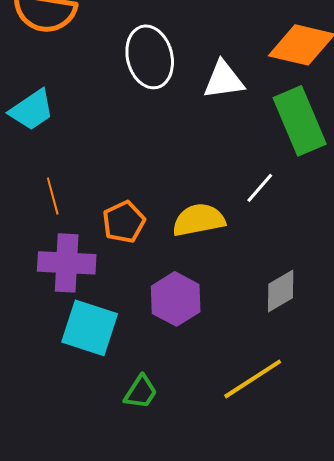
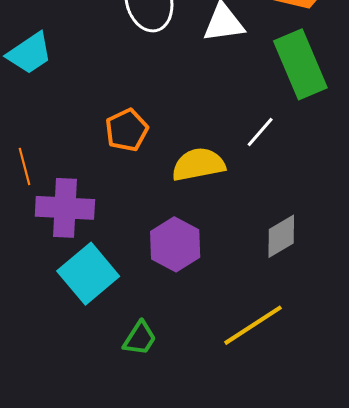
orange line: (53, 196) -> (25, 166), moved
orange pentagon: (124, 222) -> (127, 130), moved
cyan square: (90, 328) -> (88, 274), turned 32

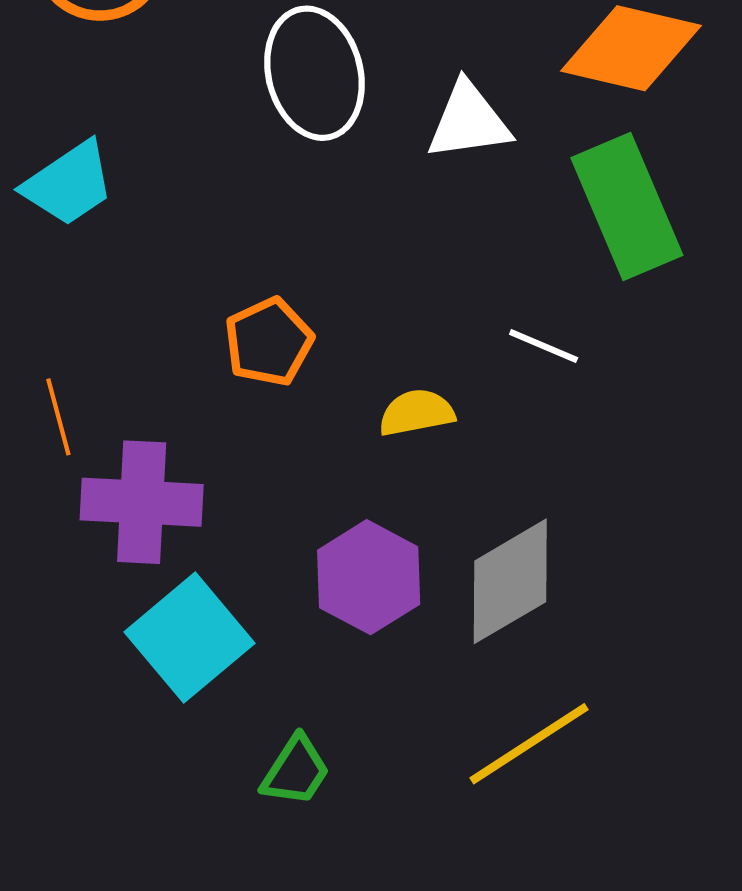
white line: (260, 132) -> (544, 346), turned 72
yellow semicircle: (198, 164) -> (417, 413), size x0.7
gray diamond: (281, 236) -> (510, 581), moved, size x1.4

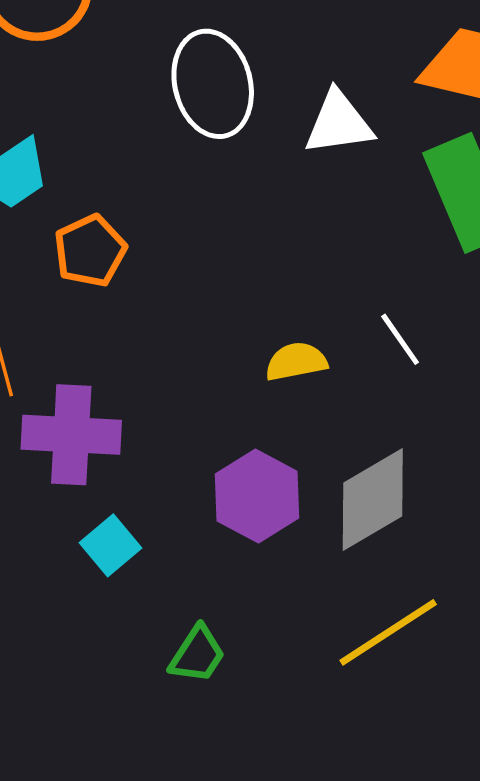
orange pentagon: (269, 342) -> (90, 251), moved
white line: (544, 346) -> (400, 339), moved, turned 32
cyan square: (190, 638) -> (110, 545), size x0.6

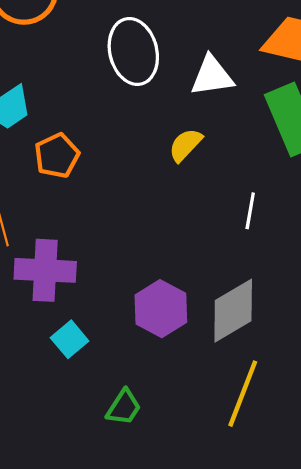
white line: (400, 339) -> (250, 211), turned 45
yellow semicircle: (296, 361) -> (185, 145), moved, turned -36
yellow line: (388, 632) -> (243, 394), turned -36

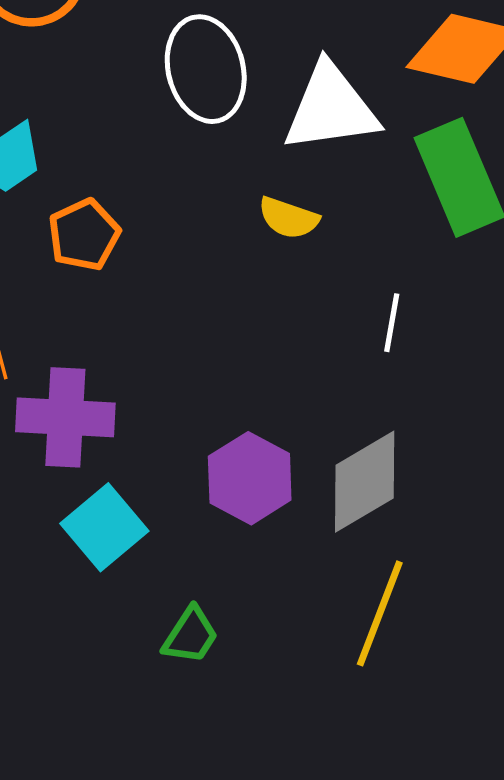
white triangle: (212, 76) -> (331, 108), size x1.4
yellow semicircle: (185, 145) -> (289, 218), turned -114
cyan square: (70, 339) -> (104, 527), size x1.4

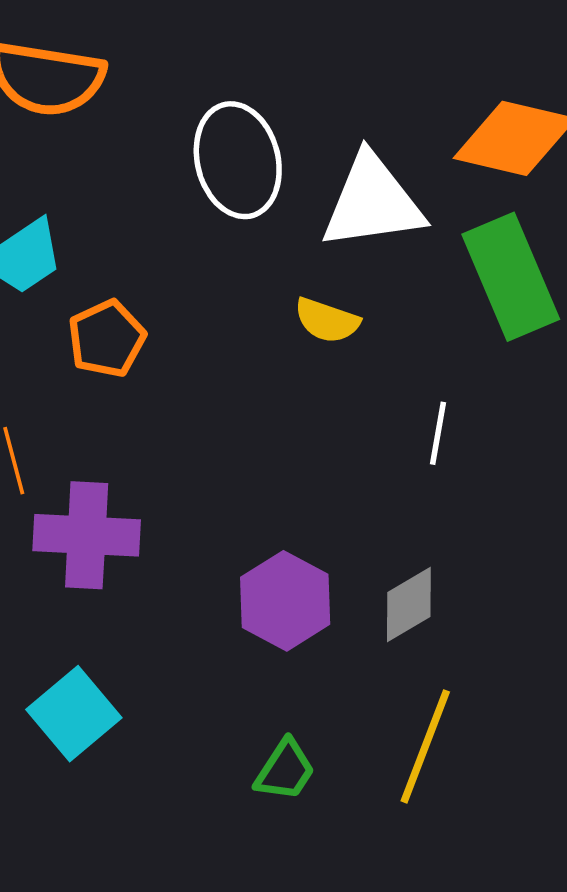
gray diamond: (365, 482) -> (409, 604), size x0.7
cyan square: (104, 527) -> (74, 714), moved
green trapezoid: (190, 635) -> (285, 770), moved

